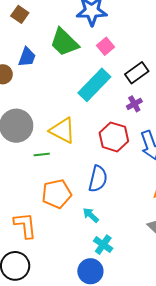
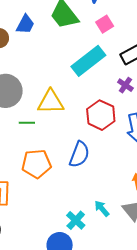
purple cross: (134, 104) -> (125, 85), turned -35
yellow triangle: (63, 130) -> (51, 102), turned -36
cyan arrow: (91, 215) -> (102, 209), moved

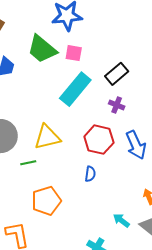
pink square: (105, 24) -> (74, 53), moved, turned -36
blue semicircle: (79, 154) -> (90, 174), moved, size x0.6
cyan arrow: (102, 209) -> (121, 220), moved

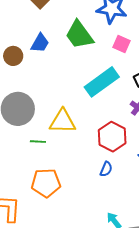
pink square: (74, 53) -> (121, 44), moved
blue semicircle: (90, 174) -> (106, 169), moved

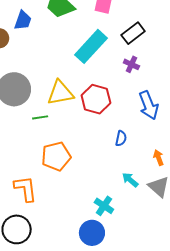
red hexagon: (112, 137) -> (96, 99), moved
blue semicircle: (106, 169) -> (121, 138), moved

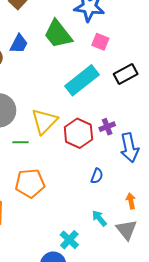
purple cross: (131, 64) -> (107, 127), moved, turned 35
yellow triangle: (60, 93) -> (44, 121), turned -44

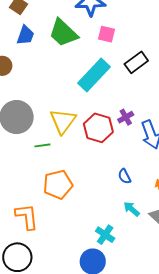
blue trapezoid: (19, 44) -> (25, 35), moved
blue semicircle: (97, 176) -> (124, 176), moved, turned 140

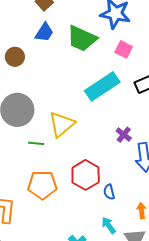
green trapezoid: (63, 33) -> (82, 38), turned -32
purple cross: (126, 117) -> (124, 135), turned -35
red hexagon: (98, 128) -> (86, 175), moved

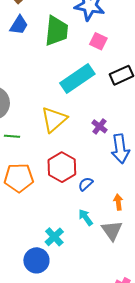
green trapezoid: (82, 38) -> (56, 31), turned -108
yellow triangle: (62, 124) -> (54, 119), moved
blue semicircle: (109, 192) -> (86, 184), turned 63

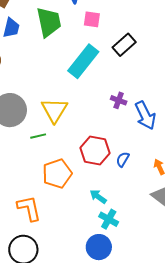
yellow triangle: (54, 119) -> (54, 110), moved
cyan arrow: (86, 217) -> (98, 197), moved

